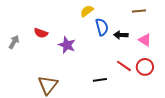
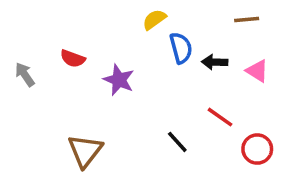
gray arrow: (14, 42) -> (25, 75), turned -64
red circle: (145, 67) -> (257, 149), moved
black line: (100, 80) -> (177, 142), turned 56

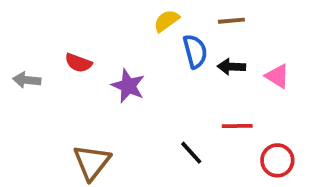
brown line: (247, 20) -> (231, 21), moved
gray arrow: (25, 75) -> (27, 80), turned -50
red line: (220, 117) -> (237, 126), turned -36

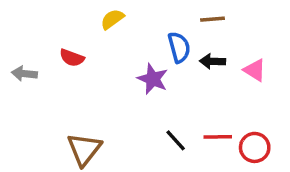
yellow semicircle: (166, 21) -> (112, 19), moved
purple star: (128, 86) -> (153, 79), moved
red line: (237, 126) -> (218, 137), moved

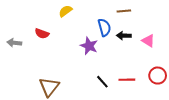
red circle: (255, 147) -> (158, 76), moved

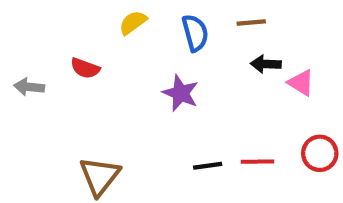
blue semicircle: (104, 27) -> (195, 33), moved
black arrow: (124, 36) -> (266, 64), moved
black line: (102, 82) -> (208, 166), turned -56

